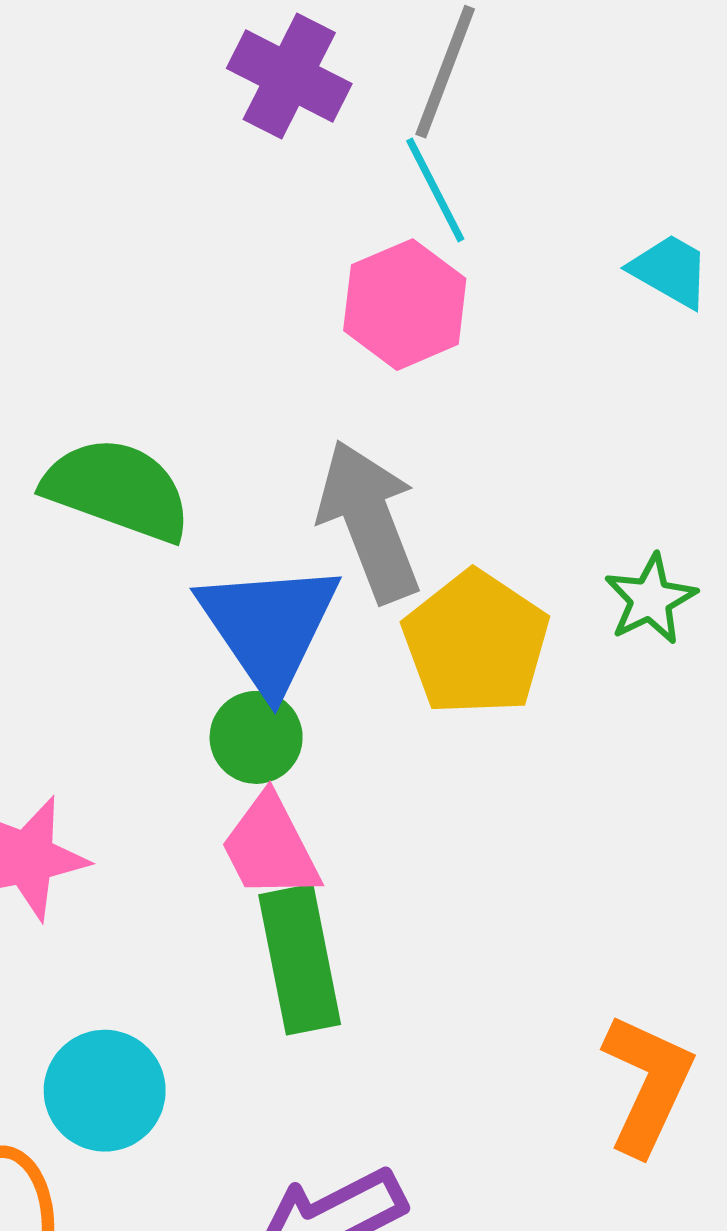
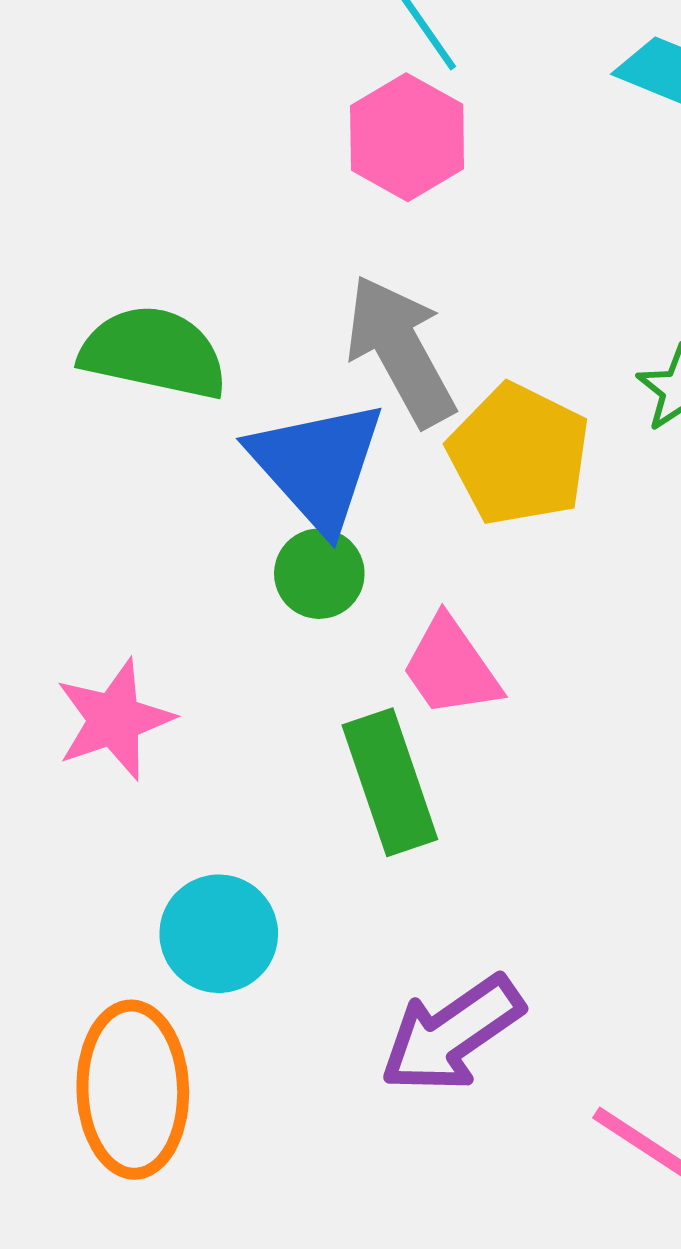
pink trapezoid: (270, 847) -> (451, 667), moved

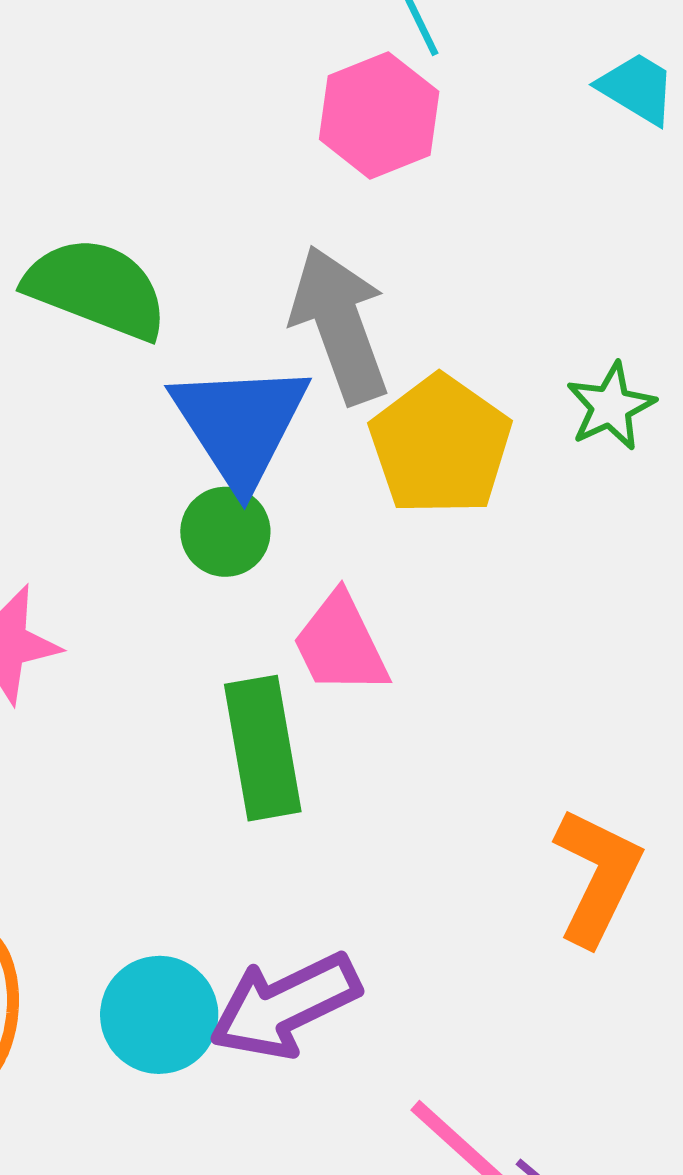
cyan circle: (219, 934) -> (159, 1015), moved

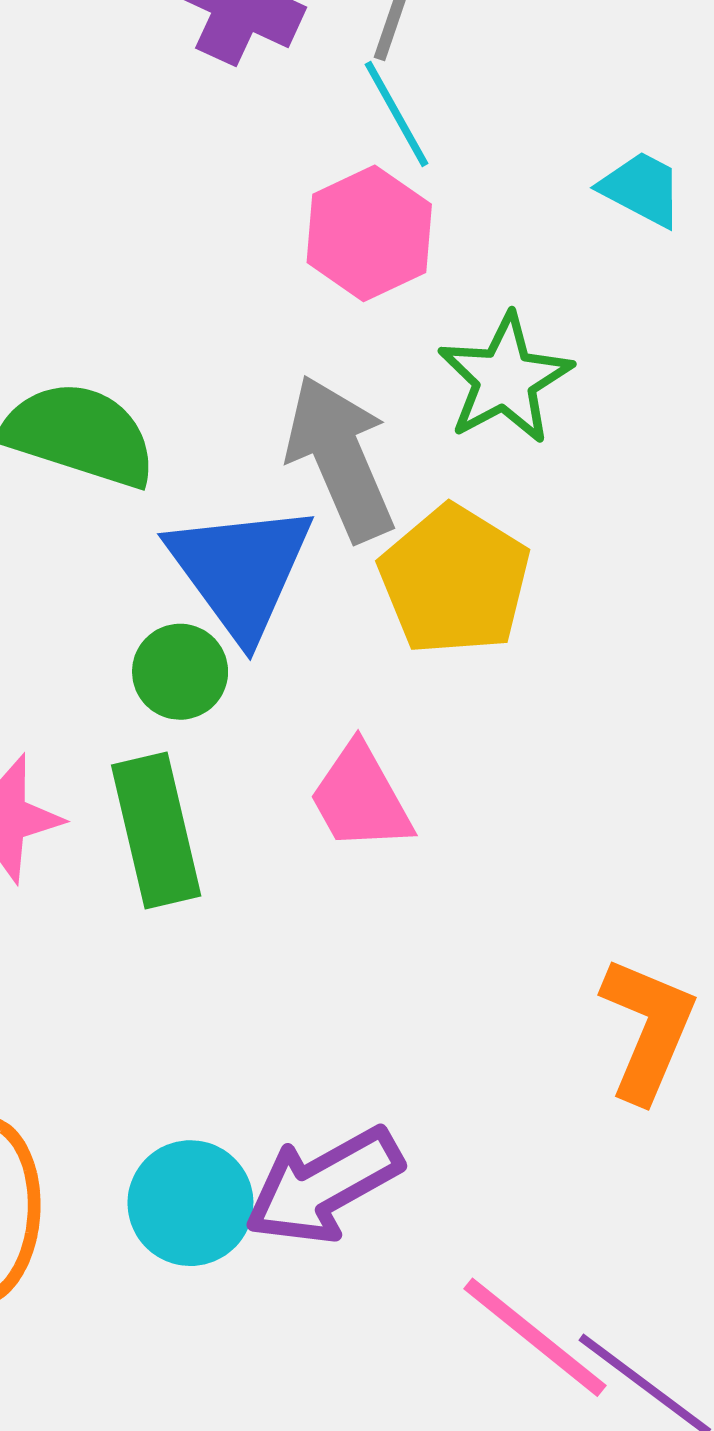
green star: (611, 406) -> (505, 379), moved, size x1.4
green circle: (225, 532) -> (180, 672), moved
green rectangle: (263, 748) -> (156, 830), moved

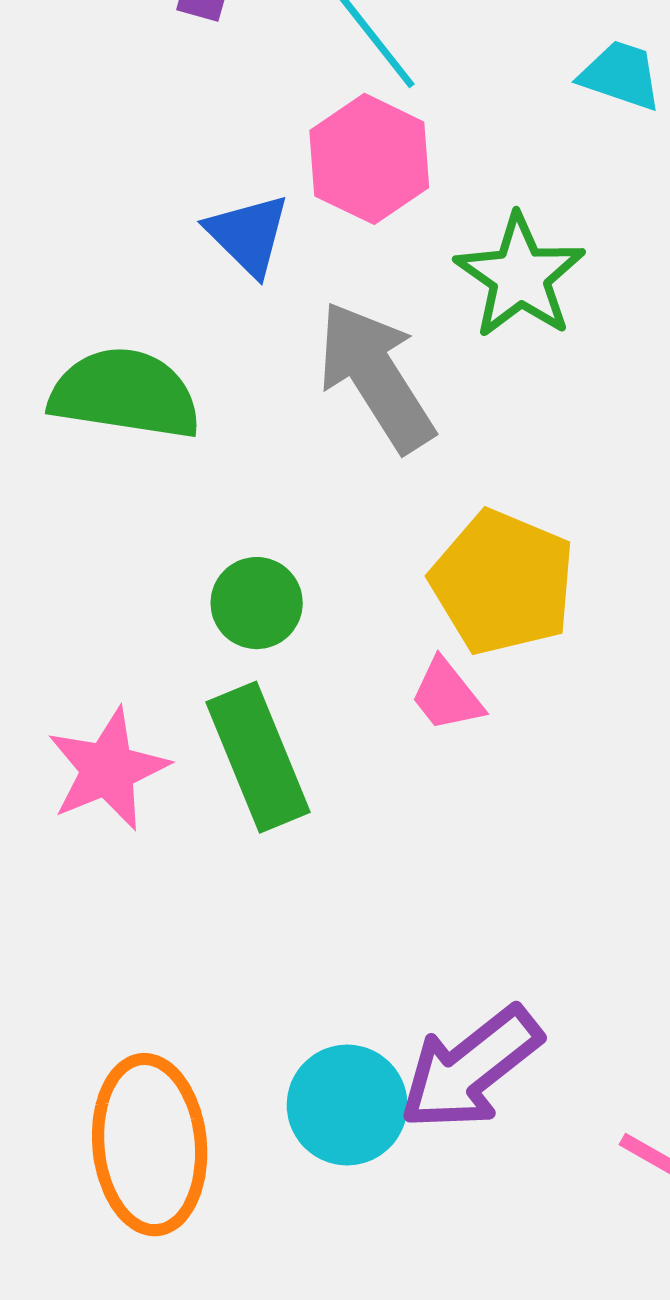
blue triangle: (240, 570) -> (248, 235), moved, size x0.6
yellow pentagon: (455, 580) -> (503, 582), moved
pink trapezoid: (360, 798) -> (447, 695), size x0.7

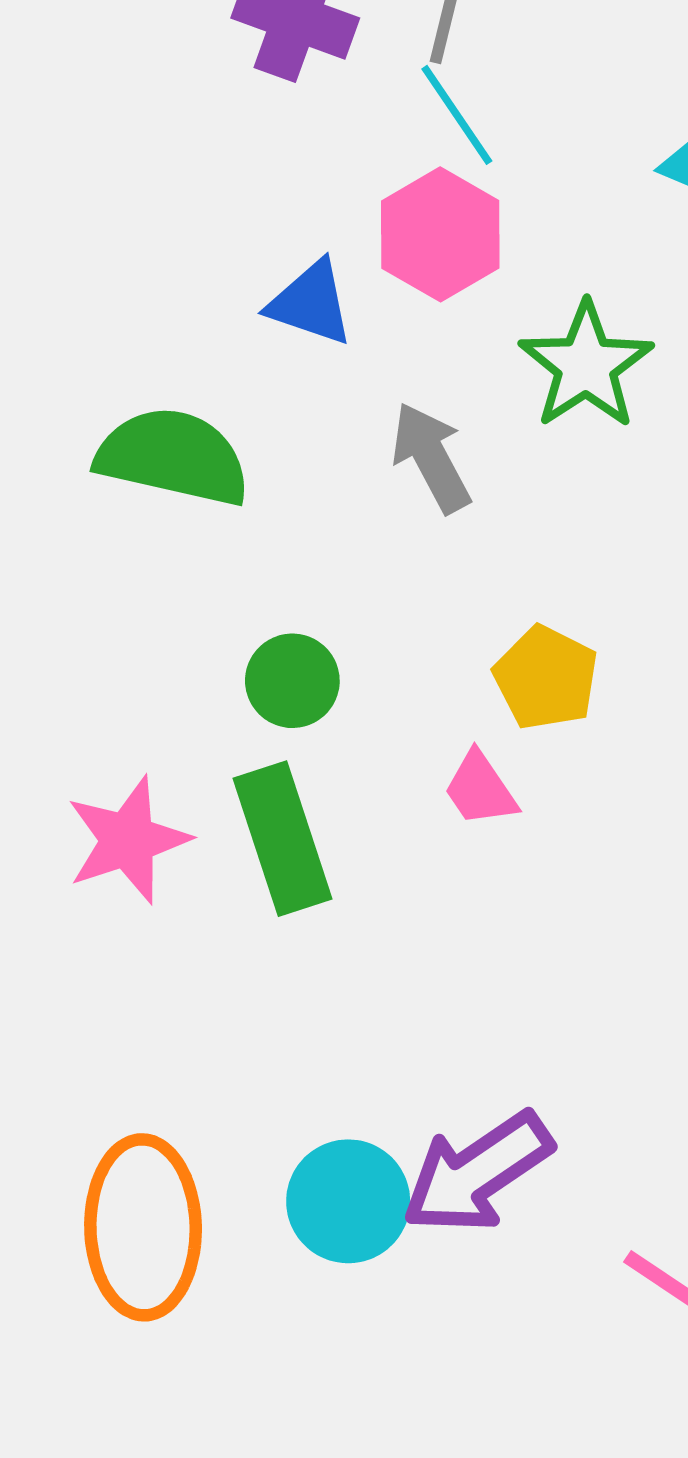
blue triangle: (248, 235) -> (311, 303), turned -30
gray arrow: (376, 376) -> (431, 457), size x0.7
yellow pentagon: (503, 582) -> (546, 678), size x0.7

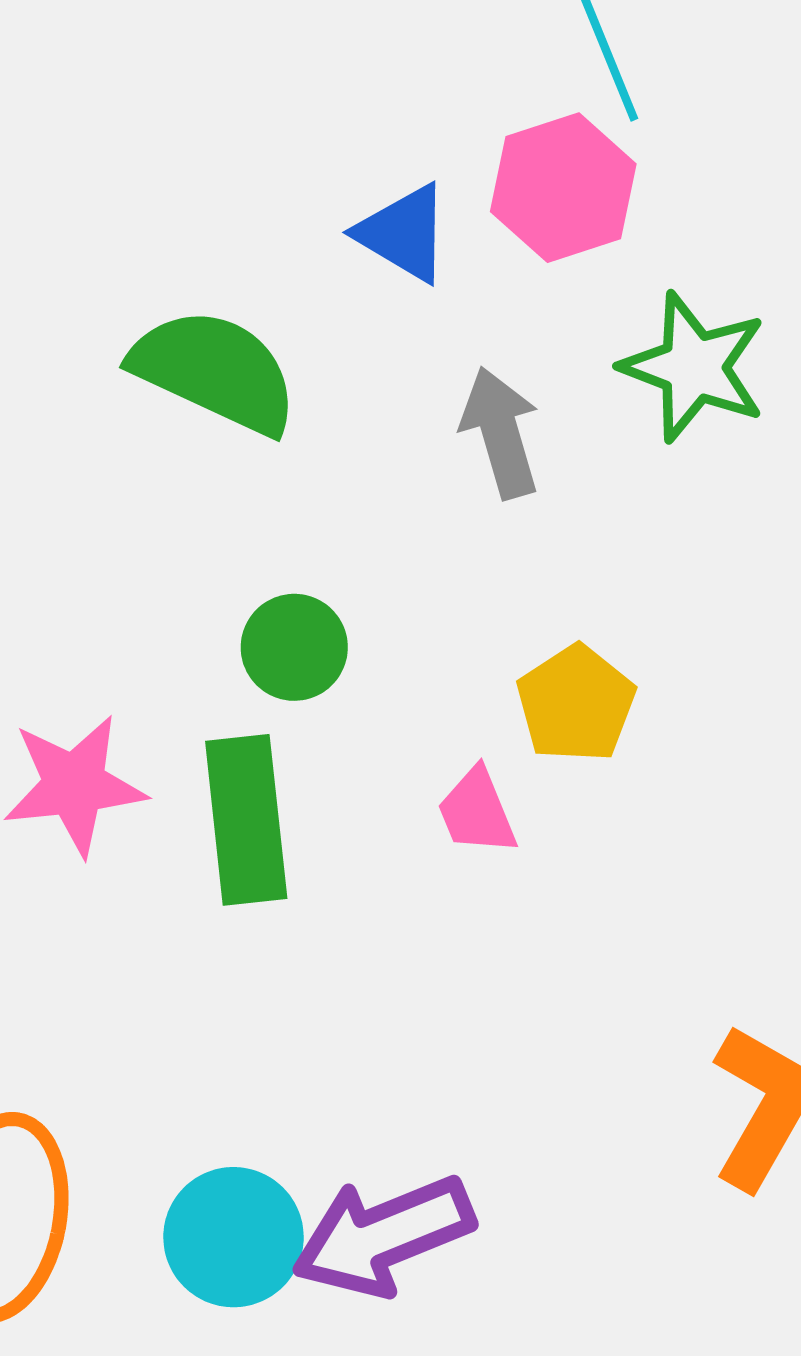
green star: (586, 365) -> (694, 367), turned -30

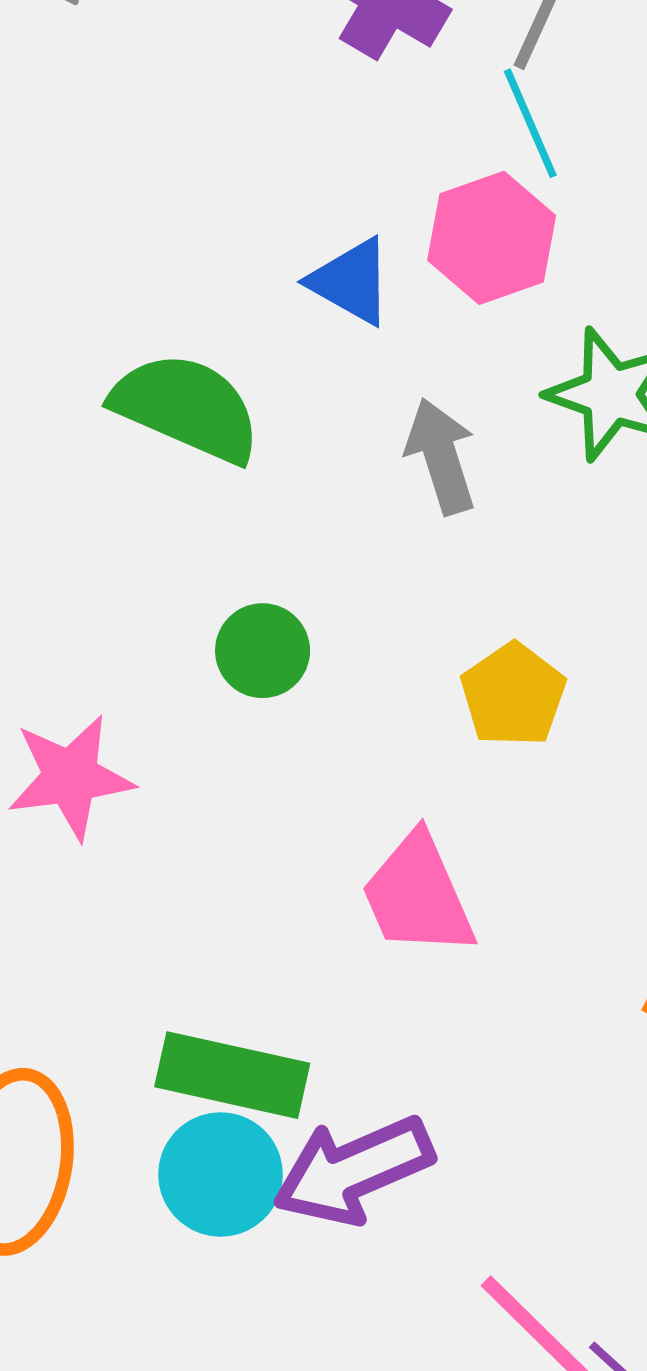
pink trapezoid: (477, 811) -> (418, 895), moved, size x1.6
green rectangle: (246, 820) -> (232, 1075), moved, turned -70

